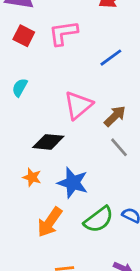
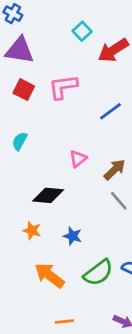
pink triangle: (78, 105) -> (78, 159), size x0.6
blue star: (73, 183) -> (73, 236), size x0.6
orange arrow: (50, 222) -> (49, 275), turned 92

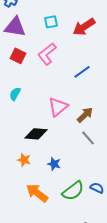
cyan square: (82, 31) -> (51, 22), moved, turned 32
pink L-shape: (63, 87) -> (47, 54), turned -30
pink triangle: (78, 159) -> (58, 107), size x1.5

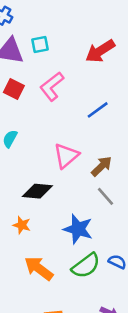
cyan square: (51, 22) -> (40, 44), moved
blue star: (54, 164) -> (78, 229), moved, size x1.6

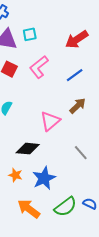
blue line: (98, 110) -> (75, 75), moved
brown arrow: (102, 166) -> (78, 106), moved
blue star: (78, 229) -> (44, 178), moved, turned 30

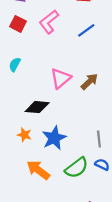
brown arrow: (78, 106) -> (89, 81), moved
gray line: (81, 153) -> (99, 139), moved, turned 35

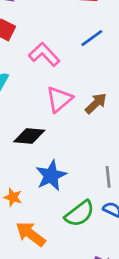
pink L-shape: (49, 22) -> (44, 54), moved, turned 85
orange star: (24, 135) -> (13, 197), moved
orange arrow: (38, 170) -> (31, 234), moved

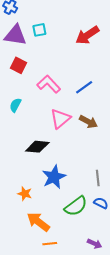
blue line: (92, 38) -> (84, 87), moved
brown arrow: (96, 103) -> (88, 122), turned 72

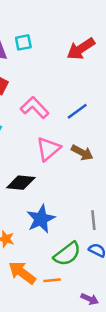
orange line: (50, 244) -> (52, 280), moved

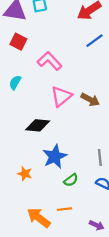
blue line: (77, 111) -> (95, 41), moved
green semicircle: (67, 254) -> (71, 180), moved, size x0.6
orange arrow: (22, 273) -> (39, 218), moved

